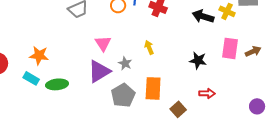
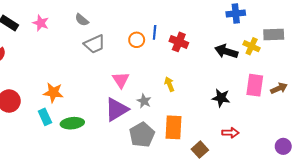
cyan rectangle: (31, 78) -> (45, 117), turned 35

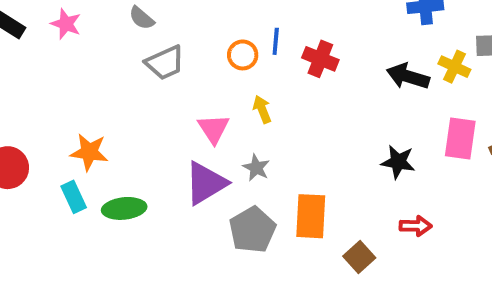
yellow arrow: (169, 84) -> (262, 109), moved

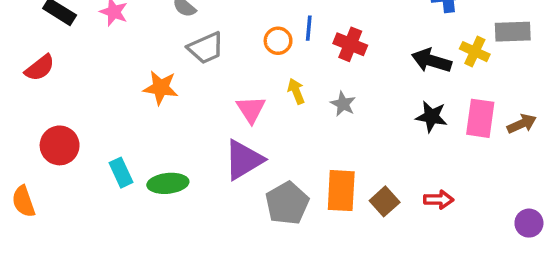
orange star: (89, 152) -> (161, 88), moved
black star: (398, 162) -> (431, 117), moved
gray star: (256, 168) -> (343, 104), moved
brown square: (359, 257) -> (385, 201), moved

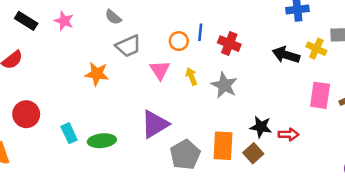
gray star: (343, 104) -> (224, 85), size x1.5
pink triangle: (251, 109) -> (160, 70), moved
black star: (431, 117) -> (261, 127), moved
red arrow: (439, 200) -> (289, 134), moved

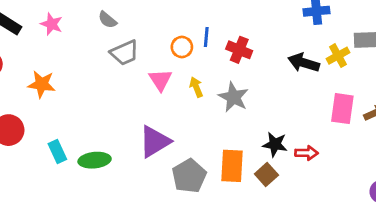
yellow cross: (316, 49) -> (338, 56), turned 36
orange star: (97, 74) -> (42, 84), moved

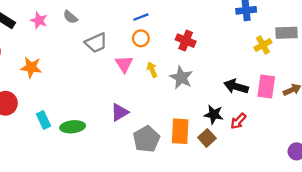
gray semicircle: (107, 20) -> (70, 17), moved
blue line: (206, 37) -> (141, 17), moved, turned 64
black arrow: (304, 63) -> (236, 86), moved
purple triangle: (155, 142) -> (120, 112), size x0.7
red arrow: (306, 153) -> (238, 121), turned 132

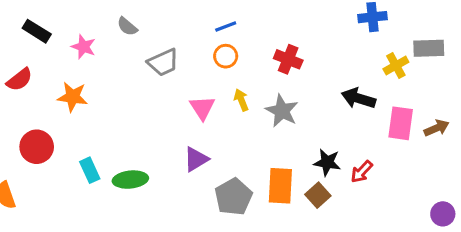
pink star: (39, 20) -> (84, 47), moved
pink triangle: (124, 64) -> (202, 108), moved
black arrow: (236, 86) -> (358, 98), moved

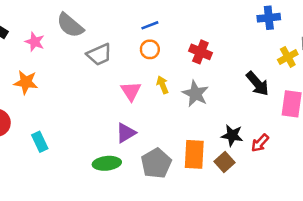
gray semicircle: (127, 26) -> (70, 25), size x1.6
black arrow: (358, 98) -> (257, 84), turned -148
green ellipse: (130, 180) -> (107, 163), moved

